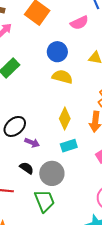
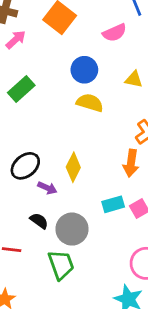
yellow diamond: (65, 119) -> (73, 167), moved
cyan rectangle: (69, 146) -> (113, 204), moved

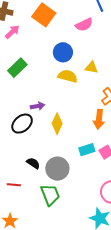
yellow triangle: (134, 79) -> (91, 67), moved
purple arrow: (47, 188) -> (38, 106), moved, turned -32

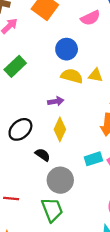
yellow triangle: (91, 67) -> (96, 75), moved
purple arrow: (38, 106) -> (56, 101), moved
black semicircle: (33, 163) -> (43, 155), moved

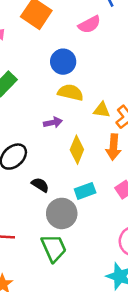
yellow triangle: (96, 75) -> (102, 110), moved
yellow diamond: (60, 129) -> (77, 150), moved
cyan rectangle: (93, 159) -> (85, 191), moved

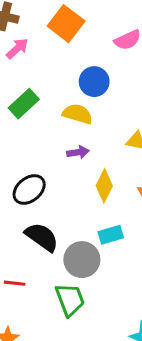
yellow semicircle: (70, 93) -> (78, 114), moved
black semicircle: (40, 185) -> (42, 237), moved, size x1.6

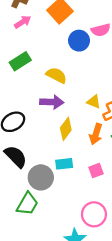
blue circle: (94, 82) -> (79, 41), moved
purple arrow: (78, 152) -> (52, 102), size x1.5
green trapezoid: (70, 300) -> (27, 204), turned 40

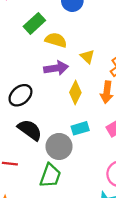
green rectangle: (20, 61) -> (34, 23), moved
yellow triangle: (94, 102) -> (87, 57), moved, turned 32

